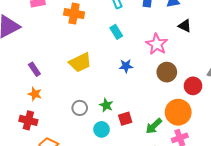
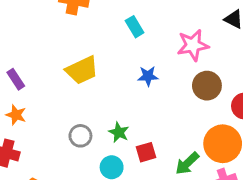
pink star: (157, 44) -> (193, 45), turned 30

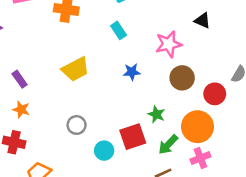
green star: (119, 132) -> (156, 114), moved
red square: (146, 152) -> (133, 137), size x1.5

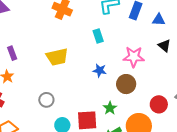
brown circle: (182, 78) -> (126, 84), moved

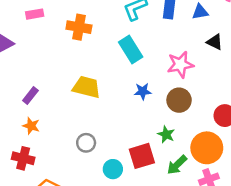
cyan rectangle: (98, 36) -> (131, 50), size x1.5
purple rectangle: (12, 53) -> (30, 95), turned 72
yellow trapezoid: (57, 57) -> (87, 87), turned -140

